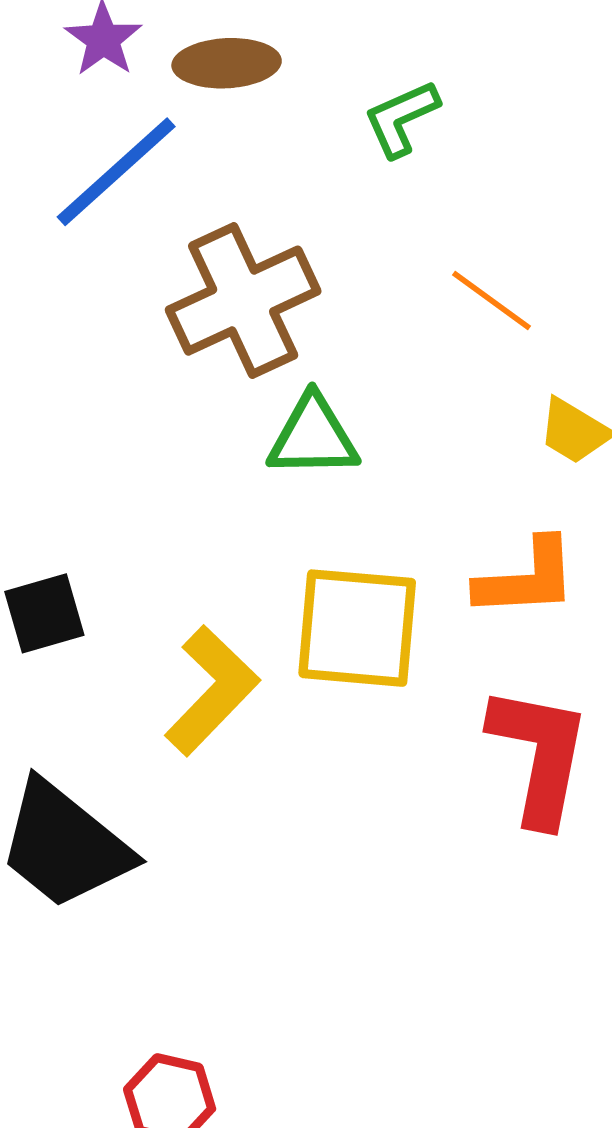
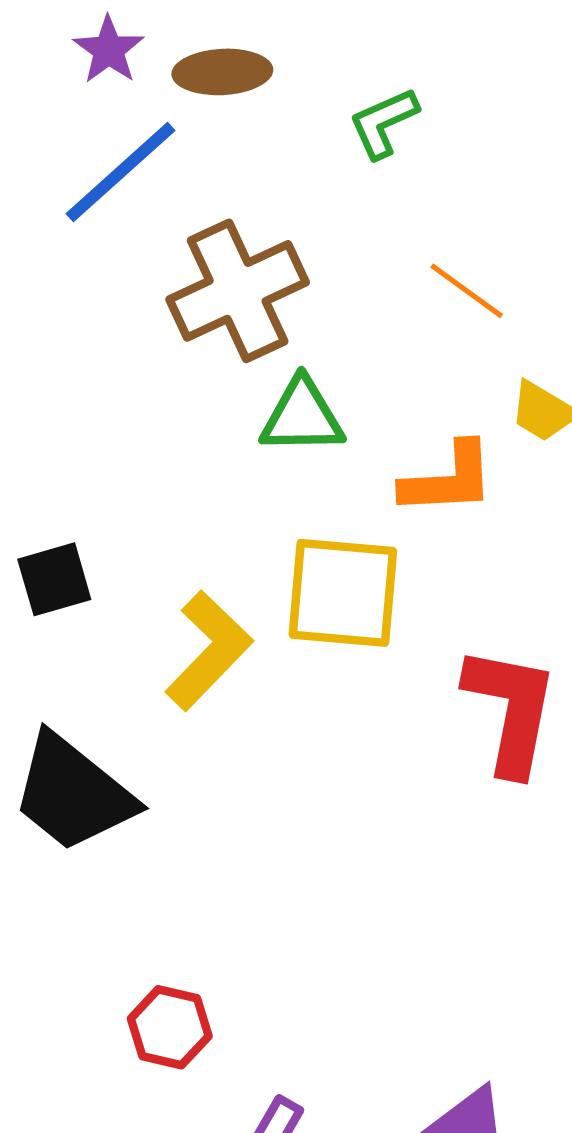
orange L-shape: (526, 578) -> (448, 479), moved

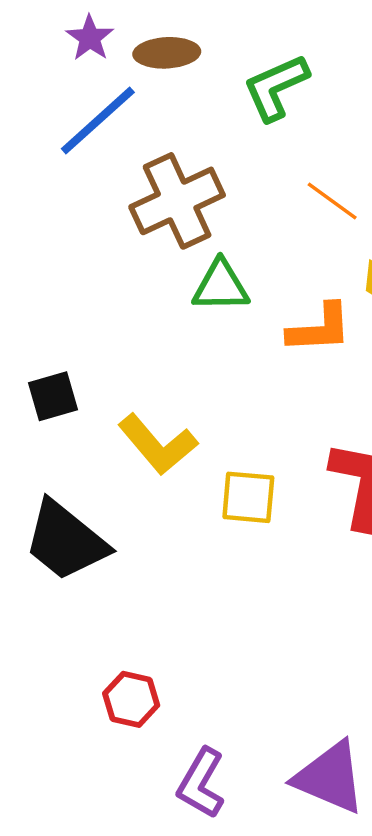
green L-shape: (384, 123) -> (276, 87), size x1.4
yellow square: (343, 593) -> (248, 497), moved, size x0.7
yellow L-shape: (209, 651) -> (158, 444), turned 96

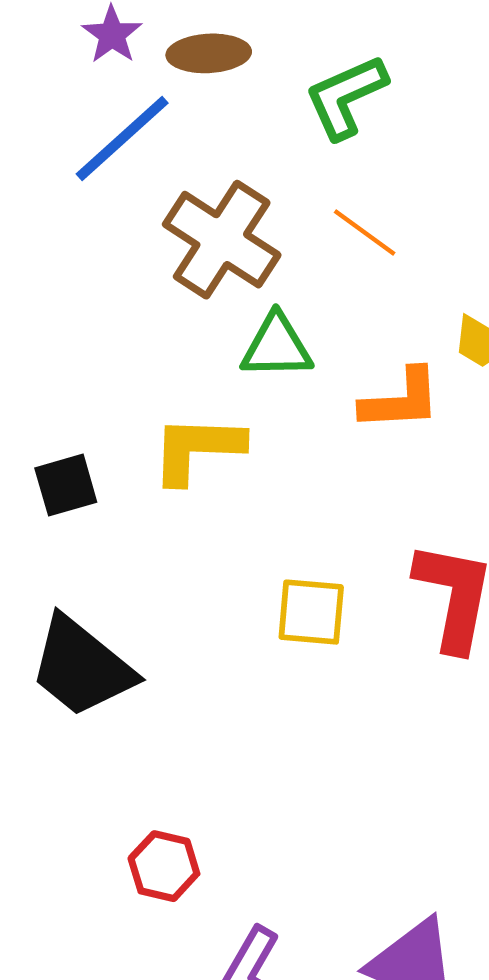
brown cross: (177, 201) -> (222, 240), turned -32
orange line: (332, 201) -> (365, 232), moved
yellow L-shape: (158, 444) -> (197, 449), moved, turned 132

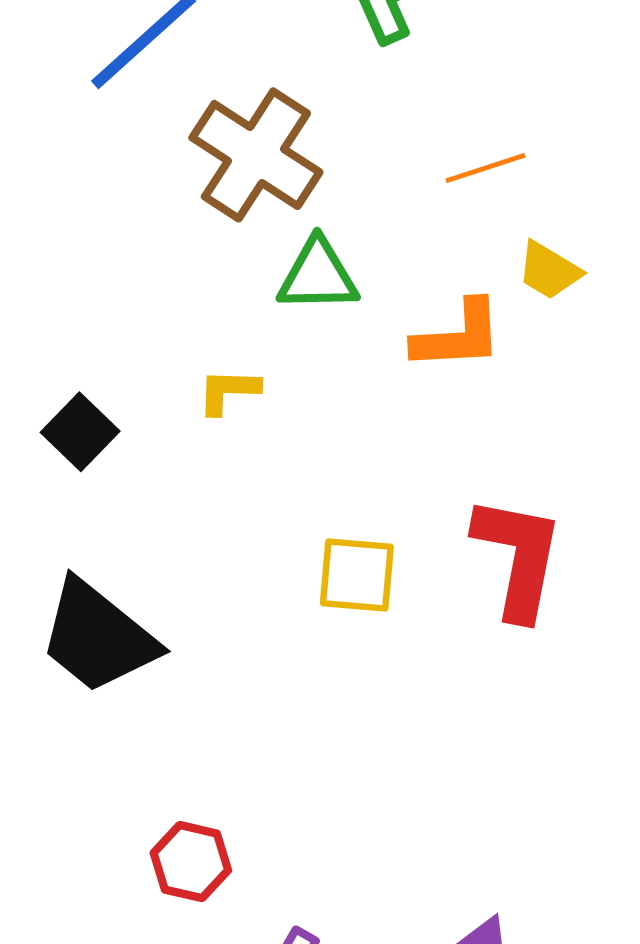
orange line: (365, 232) -> (486, 168), moved, turned -54
yellow L-shape: (197, 449) -> (228, 391), size x0.6
black square: (66, 485) -> (80, 432), turned -30

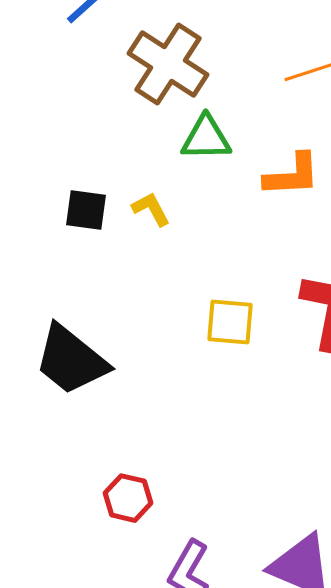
yellow L-shape: (228, 391) -> (151, 209), turned 60
black square: (80, 432) -> (86, 210), moved, turned -36

